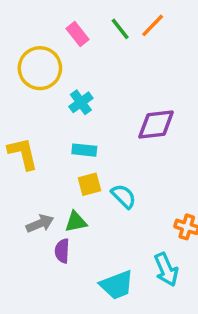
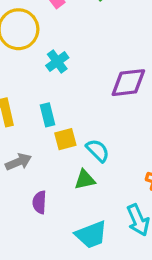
cyan rectangle: (84, 150) -> (48, 115), moved, turned 70
green triangle: (76, 222) -> (85, 180), moved
gray arrow: (40, 224) -> (18, 162), moved

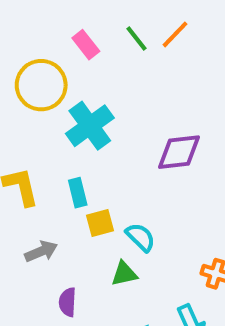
cyan cross: (57, 62) -> (90, 126), size x1.6

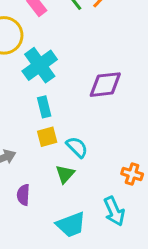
cyan rectangle: (78, 193) -> (44, 107), moved
green triangle: (124, 274) -> (65, 174), turned -36

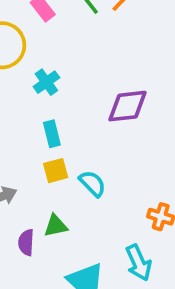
cyan cross: (40, 65) -> (46, 82), size x0.6
green triangle: (65, 174) -> (56, 226), moved, turned 36

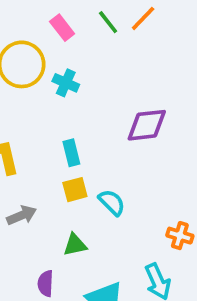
cyan cross: (46, 82) -> (66, 83), moved, turned -30
purple semicircle: (26, 242) -> (46, 283), moved

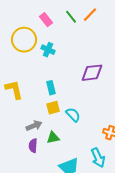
gray arrow: (22, 215) -> (34, 126), moved
purple semicircle: (46, 283) -> (33, 146), moved

